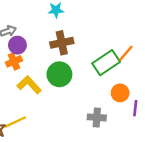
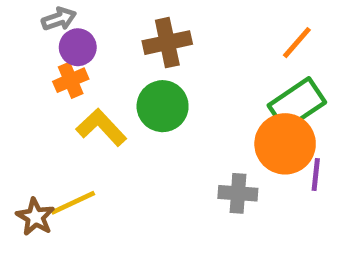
orange line: (126, 53) -> (297, 43), moved
green rectangle: (106, 63) -> (297, 104), moved
orange circle: (120, 93) -> (285, 144), size x1.6

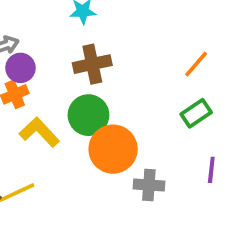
green rectangle: (297, 104) -> (196, 113), size x0.7
orange circle: (285, 144) -> (113, 149), moved

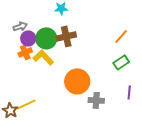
green circle: (88, 115) -> (46, 38), moved
yellow L-shape: (39, 132) -> (43, 57), moved

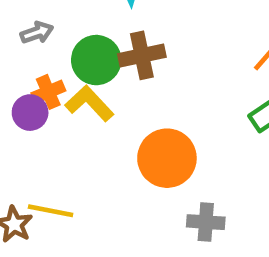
purple circle: (28, 38) -> (30, 113), moved
gray cross: (96, 100) -> (206, 222), moved
yellow line: (26, 104) -> (51, 211), turned 36

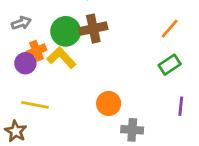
gray arrow: (37, 33) -> (21, 23), moved
orange circle: (167, 158) -> (109, 103), moved, size x0.7
yellow line: (51, 211) -> (35, 105), moved

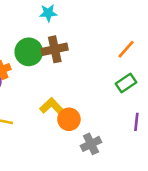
yellow L-shape: (61, 58) -> (53, 108), moved
gray cross: (132, 130) -> (91, 144), turned -30

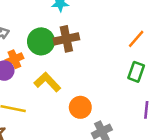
green rectangle: (126, 83) -> (136, 72), turned -36
yellow L-shape: (53, 108) -> (47, 82), moved

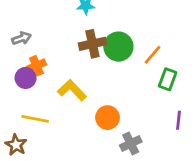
orange line: (136, 39) -> (153, 55), moved
green circle: (41, 41) -> (118, 47), moved

